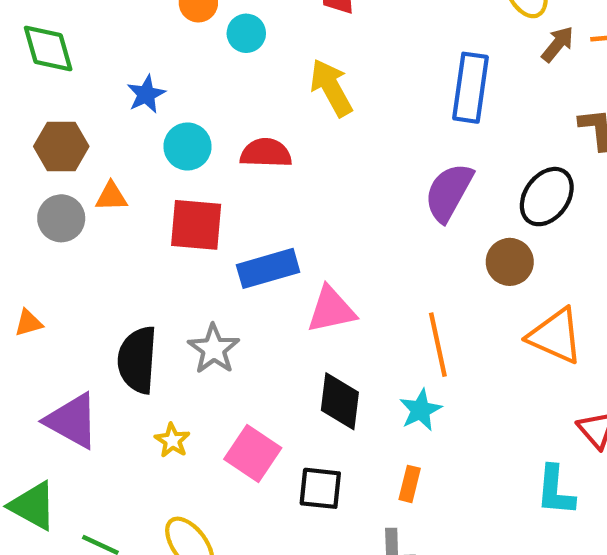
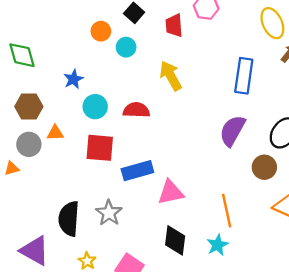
orange triangle: (29, 323) -> (12, 168), moved

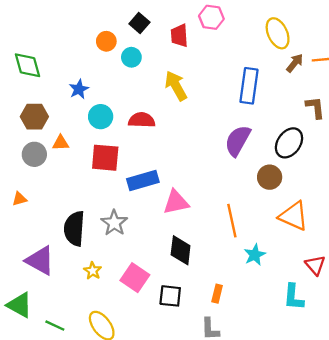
orange triangle: (12, 168) -> (20, 199), moved
cyan star: (218, 245) -> (255, 255), moved

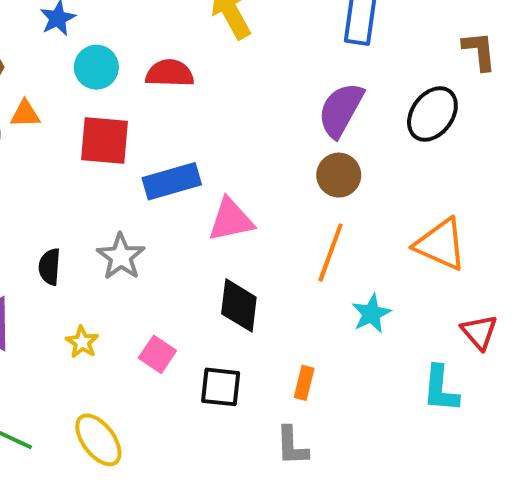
brown circle: (270, 177) -> (339, 175), moved
orange line: (232, 221) -> (331, 252), turned 32
black semicircle: (74, 229) -> (50, 267), size x0.6
pink square: (135, 278) -> (157, 354), size x0.7

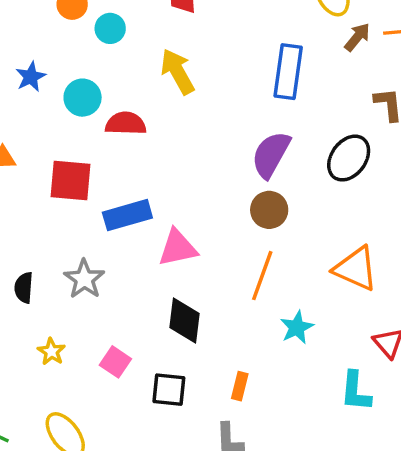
cyan circle: (96, 67) -> (83, 98), moved

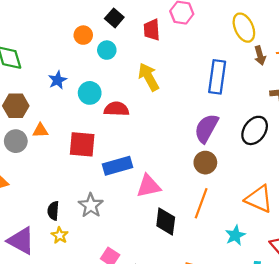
brown arrow: (357, 37) -> (260, 55), turned 126
black diamond: (184, 320) -> (166, 221), moved
cyan star: (297, 327) -> (235, 235), moved
yellow star: (51, 352) -> (60, 235), moved

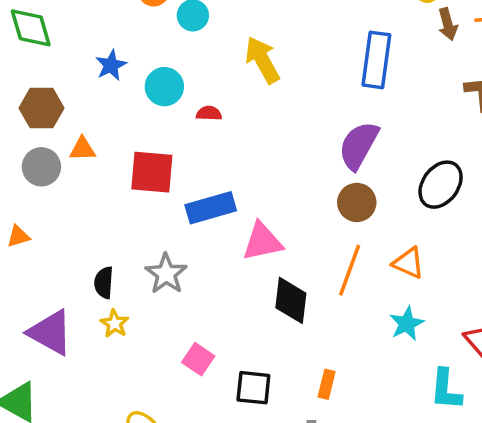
red semicircle: (116, 109) -> (209, 113), size x0.6
black ellipse: (255, 130) -> (441, 185), moved
orange triangle: (259, 199) -> (408, 263), moved, size x0.7

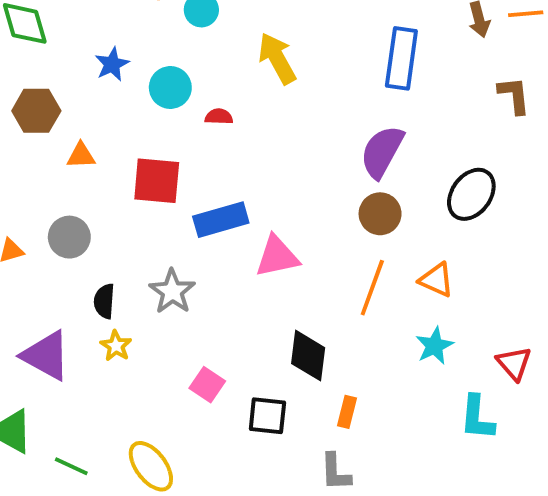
gray circle: (41, 167) -> (69, 237), moved
black diamond: (291, 300) -> (308, 356), moved

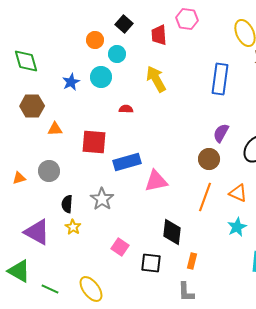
cyan circle: (170, 88) -> (101, 77), moved
purple semicircle: (382, 152) -> (221, 133), moved, size x0.7

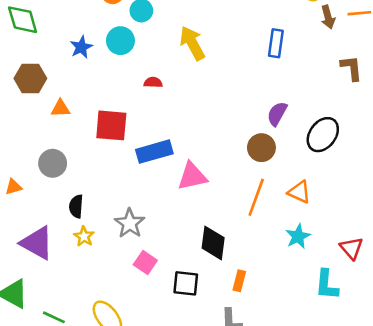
blue rectangle: (220, 79) -> (276, 43), size x0.7
orange triangle: (19, 178) -> (13, 187), moved
gray star: (102, 199) -> (130, 223), moved

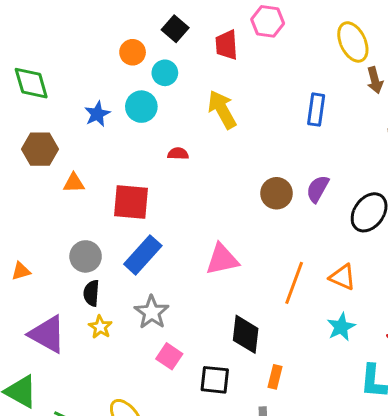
brown circle: (261, 148) -> (276, 193), moved
blue rectangle: (154, 152) -> (143, 255), moved, turned -32
gray circle: (53, 163) -> (86, 256), moved

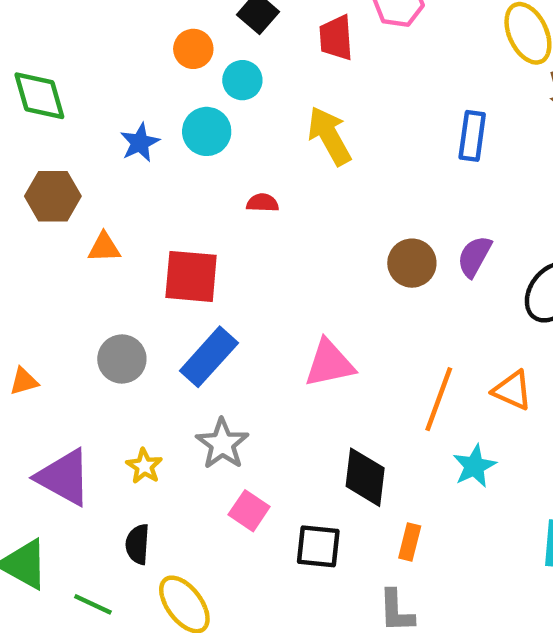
black semicircle: (91, 293) -> (138, 544), moved
cyan star: (341, 327) -> (474, 466), moved

